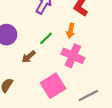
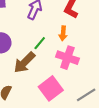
brown arrow: (29, 57) -> (24, 62), size x1.6

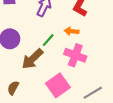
orange arrow: (63, 33) -> (72, 31), turned 88

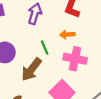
green line: (48, 40) -> (45, 48), turned -56

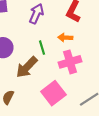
pink cross: (75, 59) -> (70, 62), turned -35

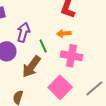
purple arrow: (36, 14) -> (23, 32), moved
pink cross: (70, 62) -> (71, 56), turned 35

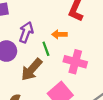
orange arrow: (64, 34) -> (59, 34), moved

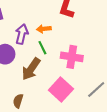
orange arrow: (59, 34) -> (44, 29), moved

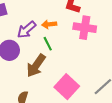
purple arrow: (22, 34) -> (27, 30), turned -144
pink cross: (72, 57) -> (85, 28), moved

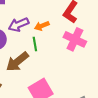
orange arrow: (49, 24) -> (42, 26), turned -32

